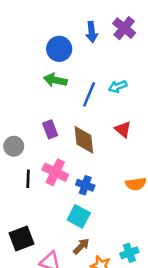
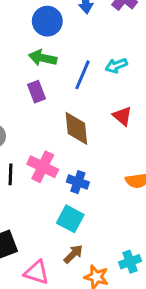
purple rectangle: (50, 129) -> (37, 92), moved

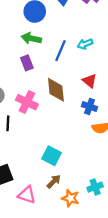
pink cross: (43, 167) -> (27, 102), moved
blue cross: (78, 182) -> (90, 107), moved

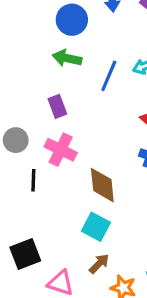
purple rectangle: (27, 63) -> (57, 106), moved
brown diamond: (56, 90) -> (102, 185), moved

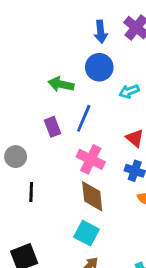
blue circle: (72, 20) -> (99, 67), moved
blue line: (109, 76) -> (84, 118), moved
pink cross: (61, 150) -> (91, 159), moved

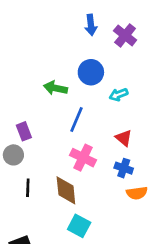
blue arrow: (101, 32) -> (91, 25), moved
purple rectangle: (52, 127) -> (24, 131), moved
brown diamond: (92, 196) -> (66, 190), moved

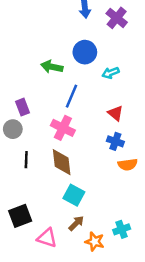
pink cross: (83, 158) -> (63, 128), moved

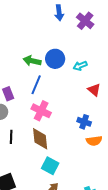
blue circle: (85, 52) -> (55, 59), moved
blue line: (71, 96) -> (36, 85), moved
red triangle: (115, 113) -> (94, 90), moved

